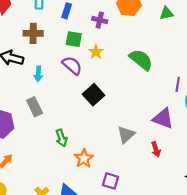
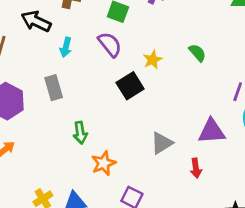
yellow star: (96, 52) -> (153, 60), moved
green semicircle: (141, 60) -> (197, 53), size x0.6
purple triangle: (163, 119) -> (212, 131), turned -35

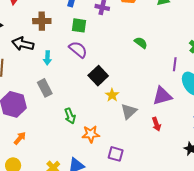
yellow star: (153, 60) -> (112, 95), moved
orange star: (104, 163) -> (91, 134), turned 30

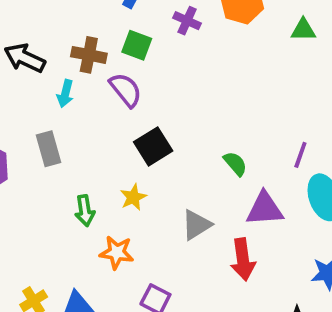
brown cross: (42, 21) -> (89, 55), moved
green semicircle: (141, 43) -> (235, 164), moved
yellow star: (112, 95) -> (133, 197), moved
red arrow: (156, 124) -> (243, 259), size x1.5

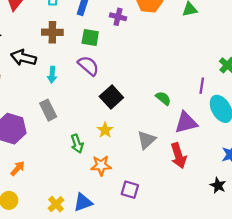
brown cross: (89, 55) -> (52, 32), moved

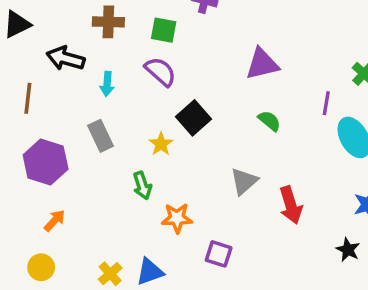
purple triangle: (186, 123) -> (262, 64), moved
yellow star: (105, 130) -> (161, 144), moved

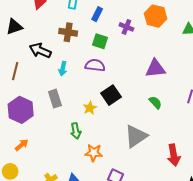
purple semicircle: (160, 72) -> (95, 65), turned -42
gray triangle: (244, 181) -> (136, 136), size x1.4
red arrow: (291, 205) -> (174, 155), moved

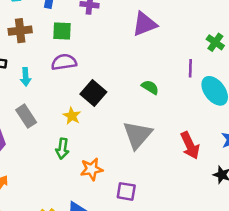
purple triangle: (155, 69) -> (145, 24), moved
green arrow: (76, 131) -> (62, 149), turned 35

